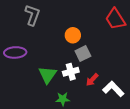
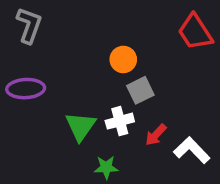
gray L-shape: (32, 15) -> (29, 25), moved

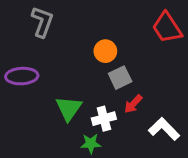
gray L-shape: (29, 25) -> (42, 22), moved
white cross: (120, 121) -> (104, 119), moved
red arrow: (156, 135) -> (133, 104), moved

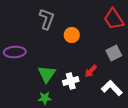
gray L-shape: (42, 22) -> (47, 19), moved
gray square: (120, 78) -> (114, 53), moved
green star: (91, 144) -> (45, 98), moved

